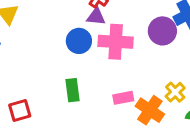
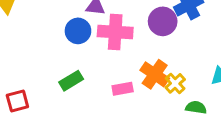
green rectangle: (72, 90) -> (71, 81), turned 65
orange cross: (150, 110) -> (155, 74), moved

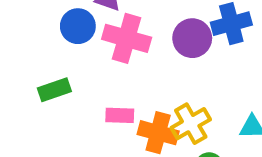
orange cross: (155, 74) -> (158, 133), moved, turned -32
yellow cross: (175, 83) -> (191, 124), size x1.4

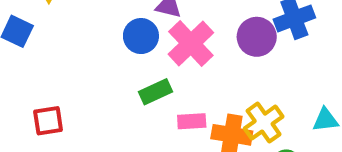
pink cross: (127, 38) -> (191, 43), turned 36
green rectangle: (54, 90) -> (156, 92), moved

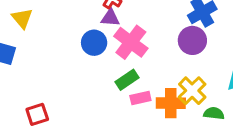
purple circle: (257, 37) -> (192, 40), moved
green rectangle: (156, 92) -> (127, 80), moved

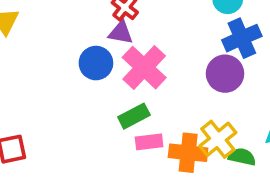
green semicircle: (214, 113) -> (242, 157), moved

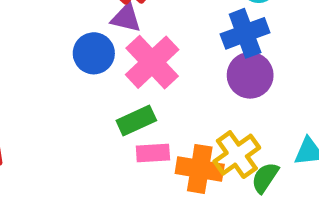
blue cross: (242, 38) -> (245, 33), moved
green semicircle: (242, 157) -> (265, 178), turned -72

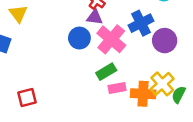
blue cross: (245, 33) -> (141, 23), moved

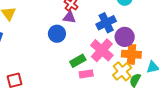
pink cross: (111, 39) -> (102, 50), moved
orange cross: (143, 94) -> (131, 54), moved

